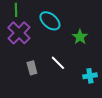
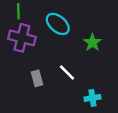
purple cross: (19, 33) -> (22, 38), turned -30
cyan cross: (90, 76) -> (92, 98), moved

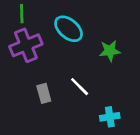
purple cross: (22, 38) -> (26, 45), turned -36
green star: (92, 42) -> (110, 51), turned 30

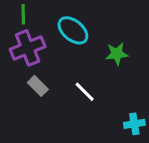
gray rectangle: (44, 93) -> (38, 86), moved, turned -30
cyan cross: (110, 117) -> (134, 124), moved

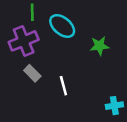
green line: (23, 14) -> (32, 12), moved
white line: (85, 92) -> (63, 86), moved, turned 30

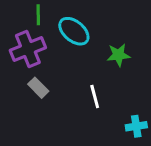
white line: (63, 86) -> (95, 97), moved

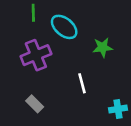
purple cross: (28, 49) -> (36, 55), moved
gray rectangle: (38, 88) -> (35, 104), moved

